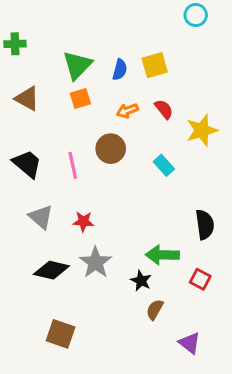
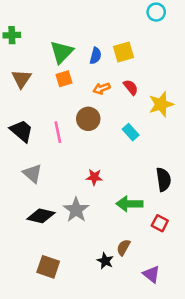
brown triangle: (27, 99) -> (22, 79), turned 35
red star: (83, 221) -> (94, 177), moved
black star: (141, 281) -> (105, 261), moved

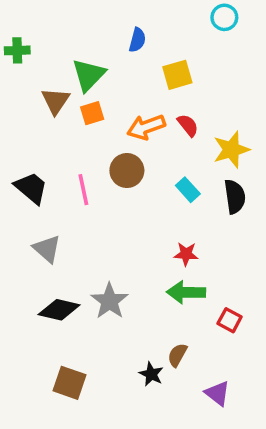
blue semicircle: (96, 56) -> (137, 40), moved
brown triangle: (22, 79) -> (56, 101), moved
orange arrow: (102, 88) -> (146, 127), size x1.5
red star: (94, 177) -> (186, 254), moved
black semicircle: (163, 179) -> (235, 197), moved

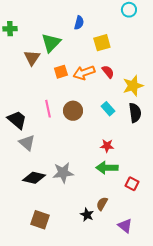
orange square: (92, 113) -> (61, 72), moved
brown circle: (127, 171) -> (73, 111), moved
black trapezoid: (31, 188) -> (17, 120), moved
gray star: (109, 301) -> (63, 173), turned 30

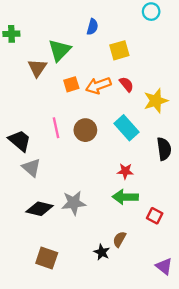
cyan rectangle: (108, 109) -> (126, 128), size x1.5
black semicircle: (135, 113) -> (164, 149), moved
purple triangle: (125, 226) -> (164, 266), moved

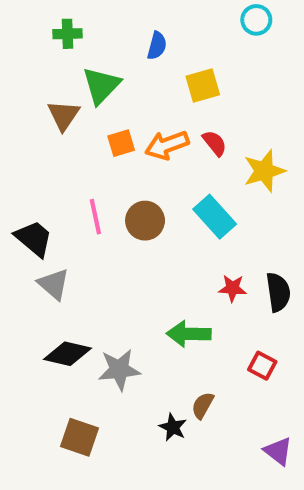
green cross: (11, 34) -> (68, 34), moved
black semicircle: (164, 149) -> (278, 292), moved
red star: (125, 171) -> (232, 288), moved
green arrow: (125, 197) -> (189, 334), moved
gray star: (74, 203) -> (119, 370), moved

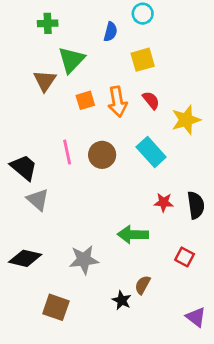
cyan circle: (256, 20) -> (143, 14), moved
orange arrow: (167, 145) -> (117, 102), turned -80
black diamond: (68, 354) -> (25, 258), moved

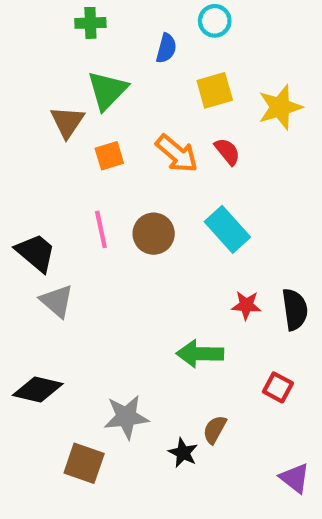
green cross: (48, 23) -> (90, 23), moved
orange square: (85, 100) -> (109, 156), moved
orange arrow: (117, 102) -> (177, 154), turned -40
yellow star: (186, 120) -> (280, 107), moved
gray star: (84, 260) -> (126, 417), moved

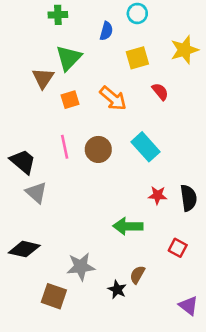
yellow star: (280, 107) -> (184, 50), moved
red semicircle: (227, 151) -> (160, 92), moved

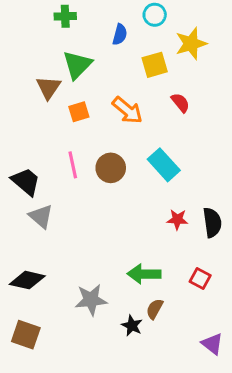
yellow star: (184, 50) -> (191, 44), moved
green arrow: (128, 226) -> (144, 274), moved
brown square: (54, 296) -> (26, 335), moved

